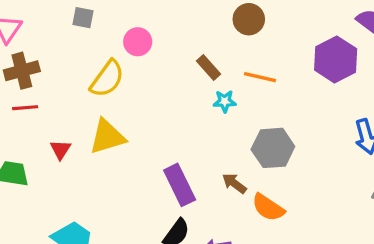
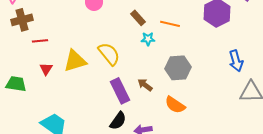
yellow semicircle: (107, 79) -> (109, 54), moved, turned -75
red line: (25, 108) -> (40, 41), moved
brown arrow: (234, 183) -> (145, 85), moved

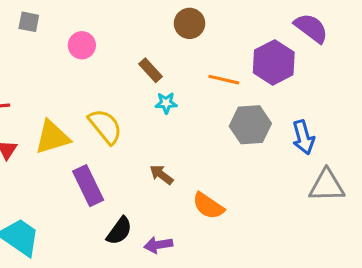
orange line: (170, 24) -> (224, 80), moved
gray hexagon: (178, 68) -> (250, 125), moved
purple rectangle: (120, 91) -> (88, 186), moved

